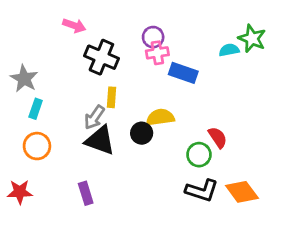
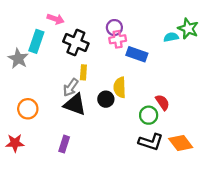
cyan rectangle: (36, 109) -> (36, 41), moved, size x1.5
yellow semicircle: (160, 117) -> (120, 87), turned -84
purple rectangle: (86, 193) -> (64, 144), turned 35

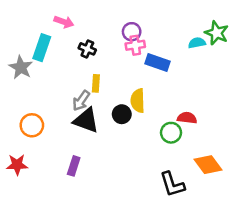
black cross: (76, 42) -> (87, 49), size x0.6
red semicircle: (163, 102) -> (187, 118), turned -49
black L-shape: (151, 142) -> (172, 184), moved, turned 55

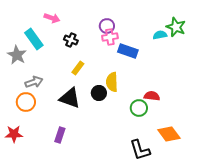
cyan rectangle: (42, 48) -> (34, 39), turned -55
yellow rectangle: (96, 83) -> (78, 68), turned 32
gray arrow: (81, 101) -> (34, 82), moved, turned -144

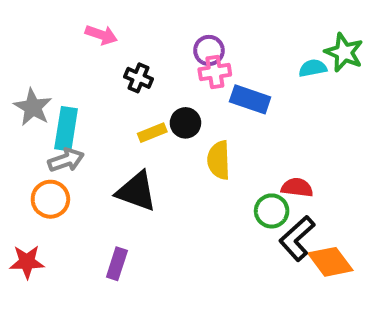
cyan rectangle: (34, 39) -> (66, 129), moved, turned 45
yellow rectangle: (78, 68) -> (152, 133), turned 32
black circle: (99, 93) -> (185, 123), moved
black L-shape: (140, 150) -> (297, 238), moved, turned 65

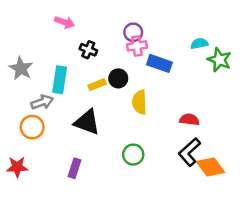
green star: (344, 52) -> (219, 60), moved
cyan rectangle: (66, 129) -> (60, 80), moved
green circle: (272, 211) -> (133, 155), moved

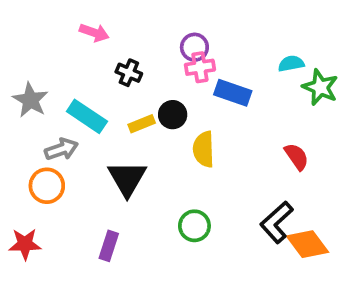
cyan rectangle: (60, 80) -> (87, 116), turned -65
red semicircle: (189, 120) -> (297, 157), moved, turned 48
black triangle: (87, 122) -> (127, 178), turned 40

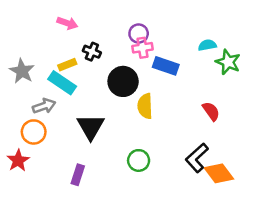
black circle: (173, 115) -> (123, 81), size x1.5
yellow rectangle: (142, 124) -> (67, 65), moved
red star: (25, 244) -> (18, 160), moved, turned -30

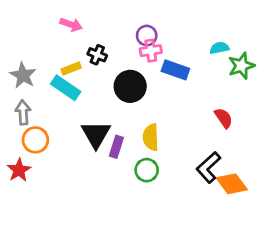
green star: (228, 62) -> (241, 66), turned 30
gray arrow: (44, 106) -> (23, 112), moved, turned -75
yellow semicircle: (145, 106) -> (151, 137), moved
purple rectangle: (78, 175) -> (116, 147), moved

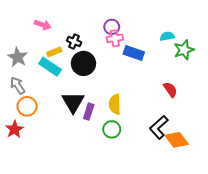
pink arrow: (71, 25) -> (43, 25), moved
black circle: (130, 86) -> (83, 63), moved
gray arrow: (23, 112) -> (18, 85), turned -30

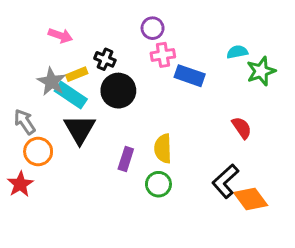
purple circle: (112, 27) -> (153, 28), moved
gray star: (18, 57) -> (51, 82), moved
black triangle: (73, 102) -> (80, 129), moved

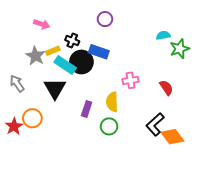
pink cross: (163, 55) -> (131, 80), moved
blue rectangle: (190, 76) -> (99, 52), moved
cyan rectangle: (71, 95) -> (65, 65), moved
orange circle: (38, 151) -> (32, 118), moved

